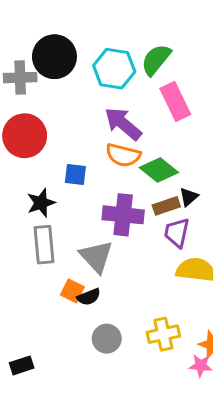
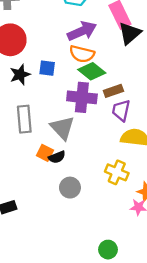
purple arrow: (123, 124) -> (82, 31), turned 116
green diamond: (159, 170) -> (92, 71), moved
black triangle: (189, 197) -> (130, 33), moved, size x1.6
black star: (41, 203) -> (20, 75), moved
yellow cross: (163, 334) -> (117, 172), moved, turned 35

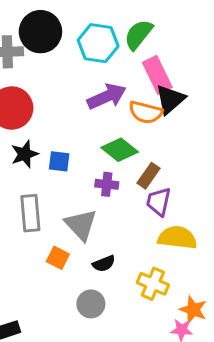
orange semicircle: (82, 54) -> (146, 112), moved
blue square: (47, 68) -> (59, 161), moved
brown rectangle: (113, 91) -> (149, 176), turned -36
purple cross: (82, 97) -> (107, 184), size x0.6
black semicircle: (57, 157) -> (104, 264), moved

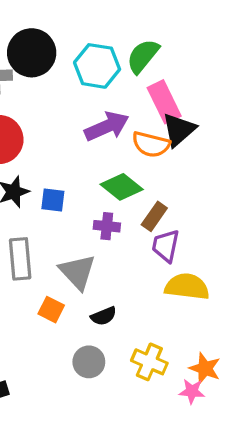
yellow cross: (153, 284) -> (149, 362), moved

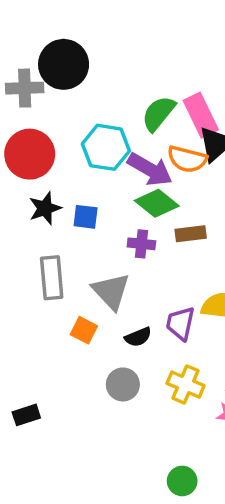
green semicircle: (143, 56) -> (158, 113), moved
cyan hexagon: (97, 66) -> (106, 147), moved
purple arrow: (107, 126) -> (150, 169), moved, turned 54
brown rectangle: (154, 216) -> (191, 234), turned 48
purple trapezoid: (166, 246) -> (180, 323), moved

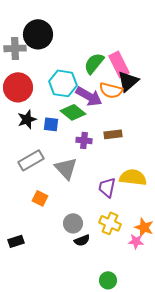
green diamond: (157, 203) -> (73, 112), moved
gray rectangle: (52, 278) -> (31, 160), turned 65
orange square: (84, 330) -> (40, 198), moved
black semicircle: (138, 337) -> (82, 240), moved

